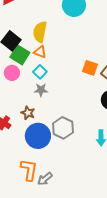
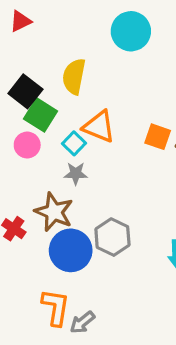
orange triangle: (40, 52) -> (99, 127), moved, size x1.5
brown star: (28, 113) -> (54, 212), size x1.6

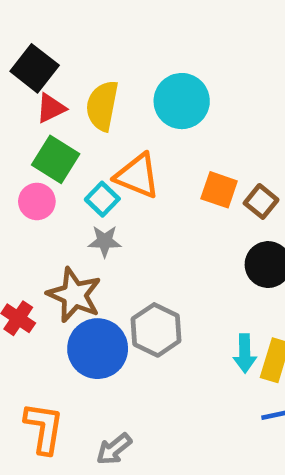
red triangle: (20, 21) -> (51, 108), moved
cyan circle: (131, 31) -> (182, 101), moved
black square: (25, 91) -> (35, 68), moved
orange L-shape: (56, 307) -> (44, 428), moved

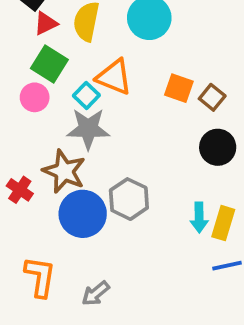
gray star: (105, 241) -> (88, 129), size x1.6

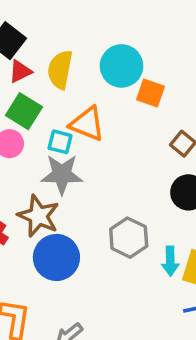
orange square: (179, 88) -> (150, 93), moved
cyan square: (86, 95) -> (60, 142), turned -30
gray hexagon: (129, 199) -> (129, 238), moved

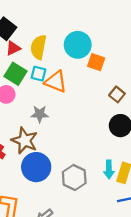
cyan square: (60, 142) -> (38, 74), moved
gray star: (62, 174) -> (40, 114), size x0.7
gray hexagon: (129, 238) -> (74, 177), moved

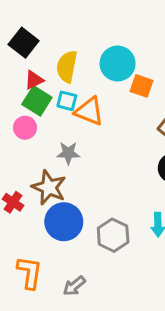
red triangle: (13, 48) -> (34, 80), moved

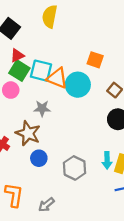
cyan circle: (118, 64) -> (78, 85), moved
yellow semicircle: (67, 66) -> (50, 16), moved
cyan square: (67, 101) -> (41, 71), size x1.5
blue circle: (64, 222) -> (39, 158), size x0.6

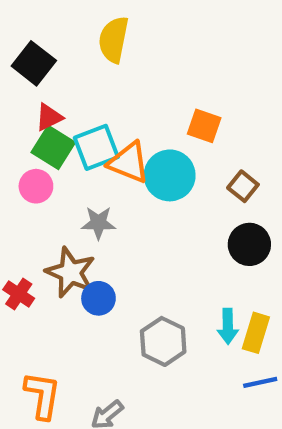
cyan square: (41, 71) -> (96, 147), turned -35
blue circle: (39, 158) -> (98, 298), moved

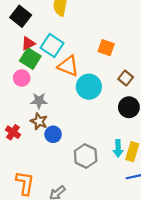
cyan square: (96, 147) -> (52, 45), moved, turned -35
cyan circle: (170, 175) -> (89, 87), moved
gray star: (98, 223) -> (39, 101), moved
brown star: (70, 272) -> (39, 121), size x0.7

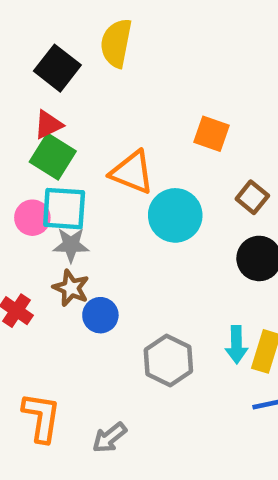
black square: (21, 16) -> (57, 68), moved
cyan square: (52, 45) -> (64, 209), moved, turned -30
pink circle: (22, 78) -> (32, 218), moved

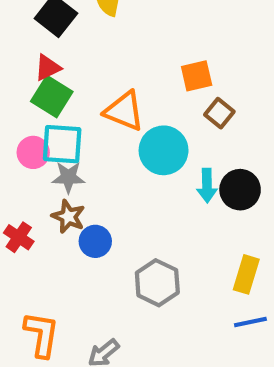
orange square: (211, 134) -> (197, 76), turned -32
brown square: (252, 197) -> (219, 113), moved
cyan arrow: (236, 345) -> (207, 186), moved

